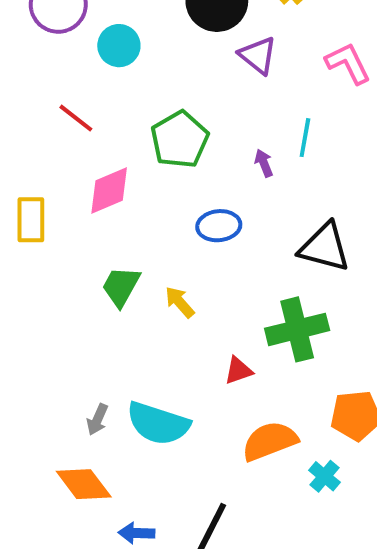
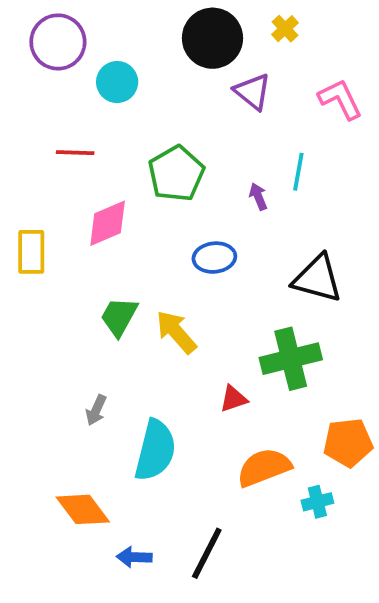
red line: (76, 118) -> (75, 153), turned -36
yellow arrow: (180, 302) -> (176, 332), size x1.4
gray arrow: (97, 420) -> (96, 410), moved
cyan semicircle: (158, 423) -> (155, 450), turned -94
cyan cross: (325, 476) -> (317, 502), turned 36

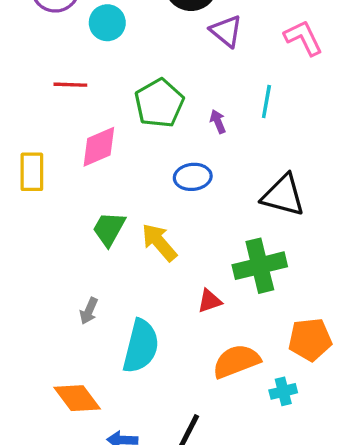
purple arrow: (258, 197) -> (218, 122), moved

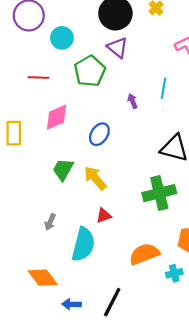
purple triangle: (226, 31) -> (118, 48), moved
green pentagon: (159, 103) -> (90, 71), moved
blue ellipse: (193, 177) -> (99, 134), moved, turned -50
red triangle: (209, 301) -> (104, 215), moved

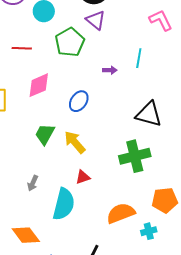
purple arrow: (133, 101) -> (110, 70), turned 112

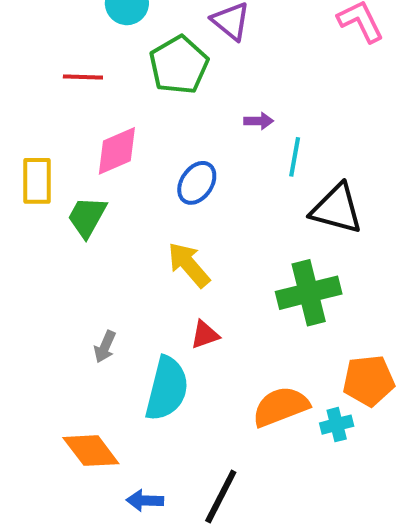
cyan line: (139, 58) -> (295, 157), moved
green trapezoid: (45, 134) -> (87, 217), moved
cyan cross: (149, 231) -> (337, 425), moved

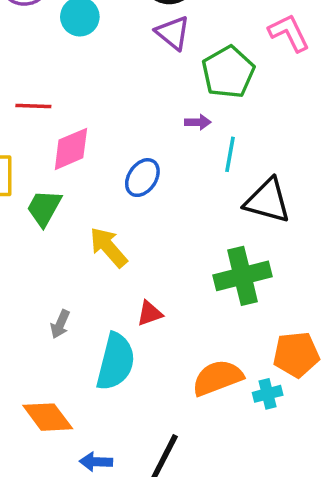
green pentagon: (179, 65) -> (228, 72), moved
red line: (83, 77) -> (33, 106), moved
yellow arrow: (189, 265) -> (108, 247), moved

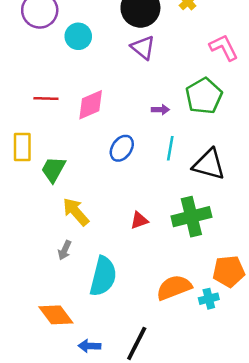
green pentagon: (228, 72) -> (204, 96), moved
pink diamond: (71, 149) -> (91, 105), moved
cyan line: (230, 154) -> (170, 148), moved
yellow arrow: (108, 247) -> (76, 212), moved
red triangle: (150, 313) -> (139, 220), moved

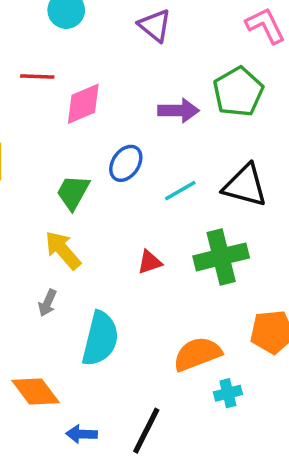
red line: (46, 98) -> (37, 77), moved
purple arrow: (160, 110) -> (179, 111), size x1.6
cyan line: (170, 148) -> (180, 191), moved, turned 50
green trapezoid: (53, 169) -> (73, 192), moved
cyan cross: (209, 299) -> (228, 393), moved

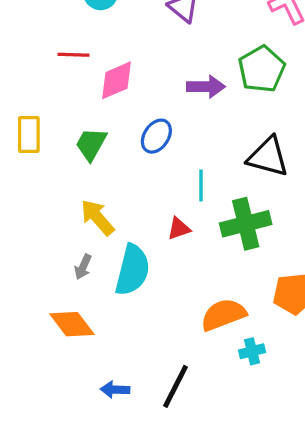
cyan line: (180, 191) -> (201, 185), moved, turned -60
green trapezoid: (73, 192) -> (91, 144), moved
cyan semicircle: (100, 339) -> (132, 270), moved
orange diamond: (36, 391) -> (72, 324), moved

